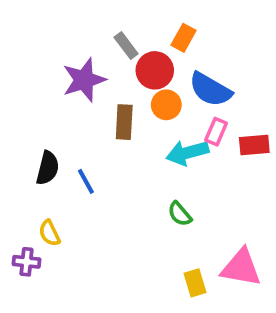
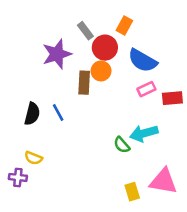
orange circle: (166, 105) -> (101, 71), moved
pink rectangle: (216, 132) -> (146, 89), turned 42
cyan arrow: (187, 153) -> (144, 133), moved
blue line: (86, 181) -> (58, 112), moved
yellow semicircle: (49, 233) -> (33, 158), turned -42

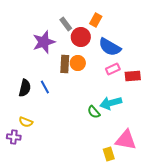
orange circle: (101, 71) -> (78, 63), moved
yellow rectangle: (132, 192) -> (109, 154), moved

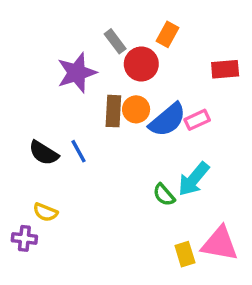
blue semicircle: (110, 47) -> (167, 120), moved, turned -70
red rectangle: (133, 76) -> (225, 69), moved
black semicircle: (25, 88) -> (44, 153), turned 108
cyan arrow: (111, 103) -> (194, 179), turned -35
yellow rectangle: (109, 154) -> (185, 254), moved

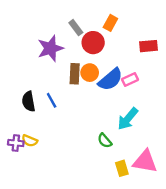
black semicircle: (44, 153) -> (29, 101), turned 48
green semicircle: (164, 195) -> (105, 141), moved
purple cross: (24, 238) -> (16, 143), moved

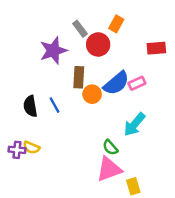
orange circle: (90, 73) -> (92, 94), moved
pink triangle: (145, 161) -> (109, 169), moved, turned -30
yellow rectangle: (122, 168) -> (133, 186), moved

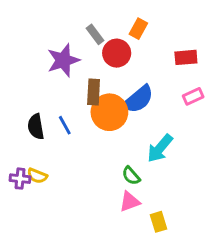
pink rectangle: (137, 83) -> (193, 96), moved
orange circle: (92, 94) -> (109, 112), size x1.6
pink triangle: (109, 169) -> (130, 202), size x0.7

